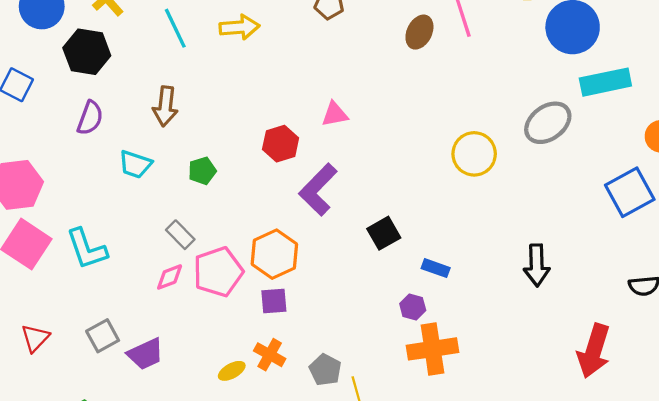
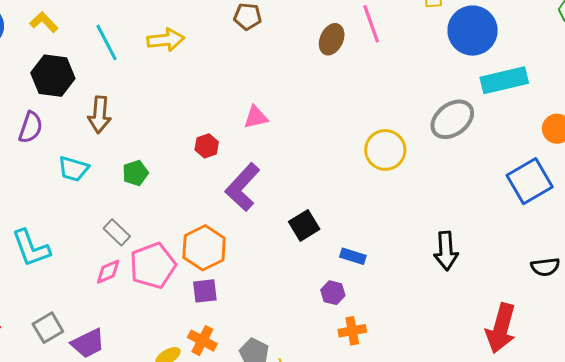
black hexagon: (87, 52) -> (53, 76), moved
red hexagon: (281, 144) -> (207, 146), size x0.7
orange cross: (432, 349) -> (352, 331), size x0.6

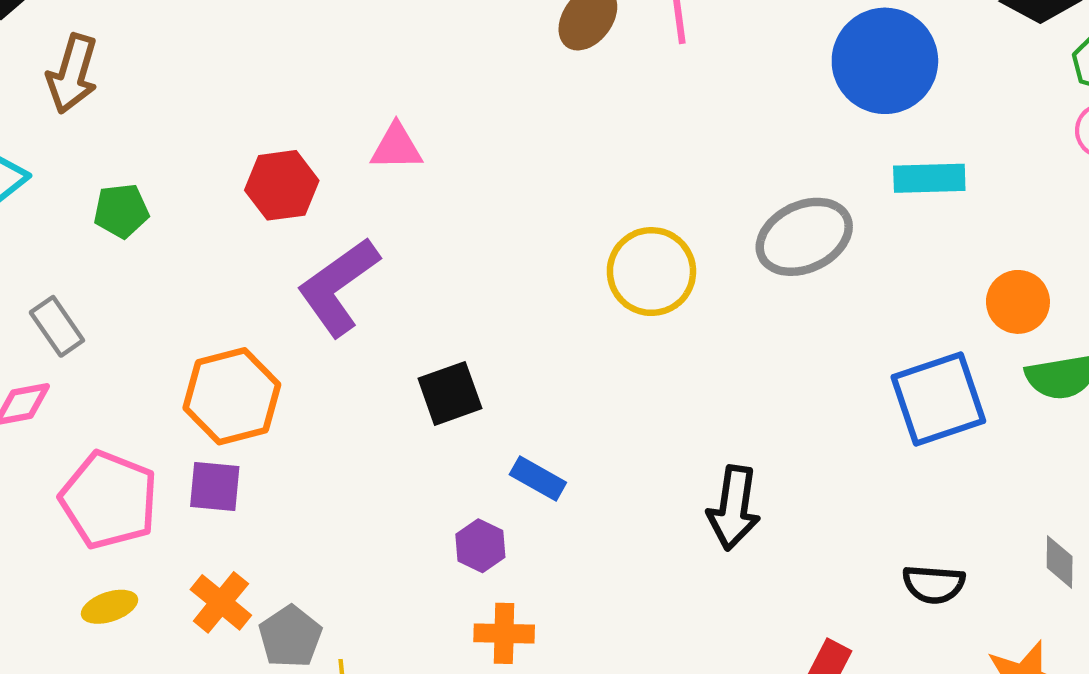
cyan rectangle: (504, 80) -> (929, 178), size x0.7
red hexagon: (207, 146) -> (282, 185), size x1.4
pink pentagon: (153, 266) -> (109, 500), moved, turned 30
orange cross: (202, 341) -> (221, 602), moved

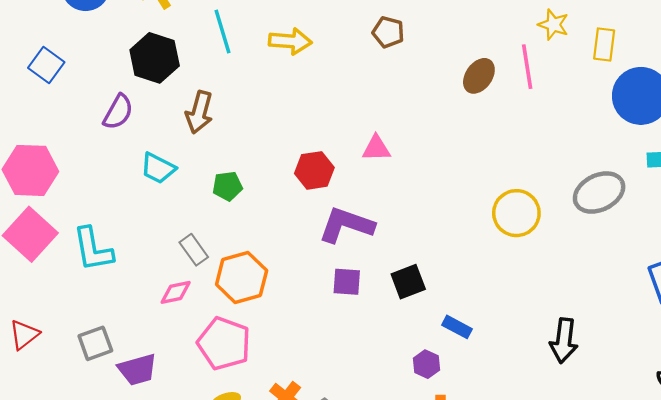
purple L-shape: (338, 287) -> (346, 225), turned 56
orange hexagon: (232, 396) -> (242, 278), moved
purple square: (215, 486) -> (347, 282), moved

